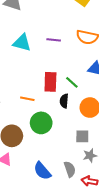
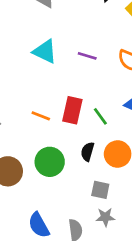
orange line: (27, 99) -> (41, 116), moved
black semicircle: (64, 101) -> (87, 152), moved

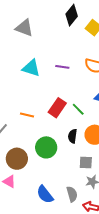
red rectangle: (72, 110) -> (57, 108), turned 30
orange line: (41, 116) -> (27, 115), moved

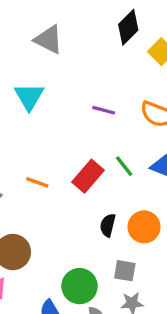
cyan triangle: (31, 68) -> (29, 97), moved, turned 36
green line: (78, 109) -> (124, 166), moved
green circle: (46, 147) -> (80, 286), moved

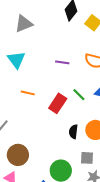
gray triangle: (49, 40) -> (24, 24), turned -42
orange line: (37, 182) -> (28, 93), moved

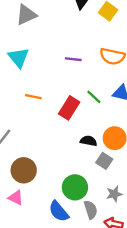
black semicircle: (73, 132) -> (89, 141), turned 96
gray square: (87, 158) -> (104, 161), moved, turned 32

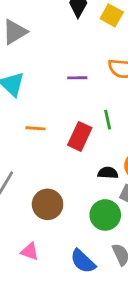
green line: (94, 97) -> (108, 120), turned 42
brown circle: (24, 170) -> (48, 204), moved
green circle: (75, 187) -> (105, 215), moved

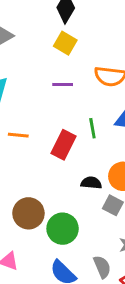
yellow square: (112, 15) -> (65, 43), moved
green circle: (105, 215) -> (63, 229), moved

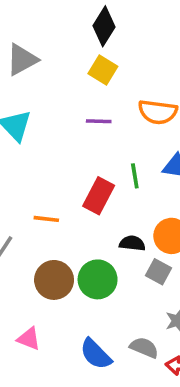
orange line: (18, 135) -> (46, 219), moved
green circle: (63, 229) -> (98, 279), moved
gray semicircle: (102, 267) -> (144, 348), turned -45

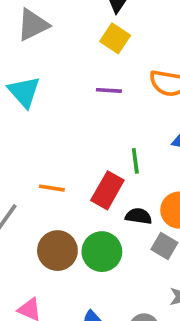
green line: (135, 176) -> (135, 161), moved
red rectangle: (99, 196) -> (107, 190), moved

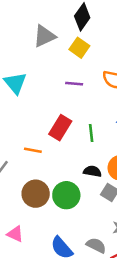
gray triangle: (33, 25) -> (44, 36), moved
red rectangle: (107, 190) -> (60, 128), moved

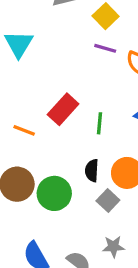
purple line: (74, 84) -> (105, 48), moved
black semicircle: (92, 171) -> (92, 170), turned -108

